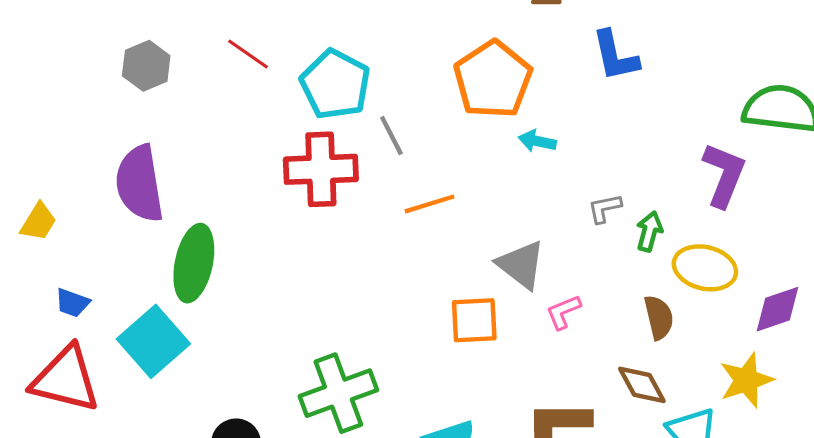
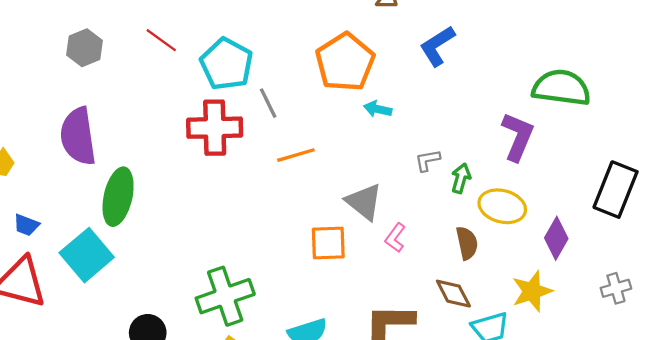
blue L-shape: (615, 56) -> (437, 46), turned 69
purple diamond: (777, 309) -> (556, 238), turned -42
pink L-shape: (563, 312) -> (395, 238), turned -32

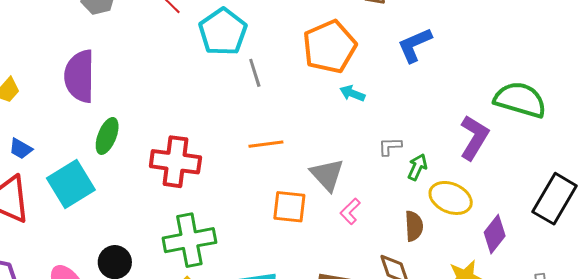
red cross: (215, 128) -> (175, 162), moved
orange line: (296, 155) -> (266, 144), moved
green ellipse: (118, 197) -> (107, 136), size x0.7

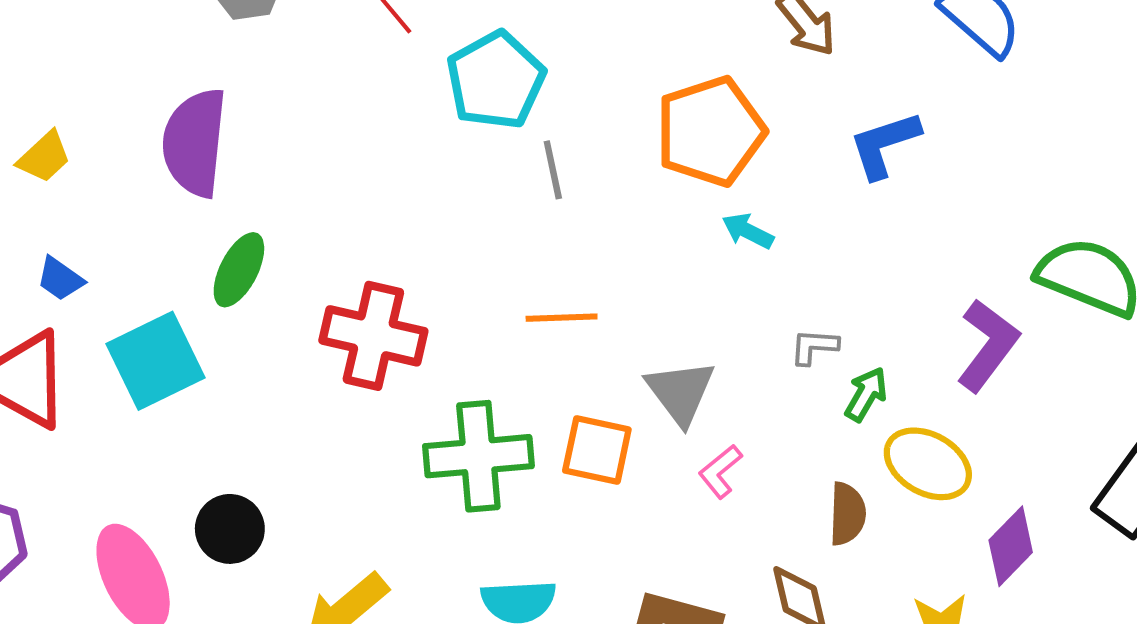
green cross: (189, 240) -> (478, 456), moved

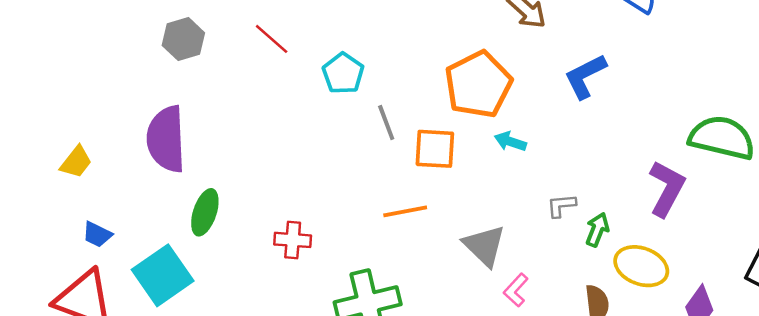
cyan pentagon: (496, 80) -> (343, 73), size x0.7
red cross: (373, 336) -> (293, 240), size x0.6
orange square: (597, 450) -> (435, 149), moved

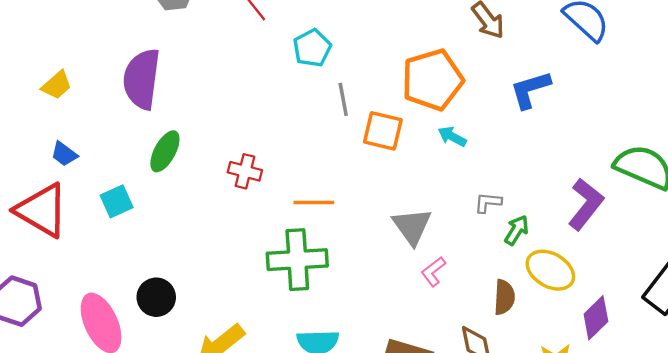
orange line: (405, 211) -> (314, 203), moved
red cross: (293, 240) -> (245, 171), moved
cyan square: (163, 275) -> (117, 201), size x0.6

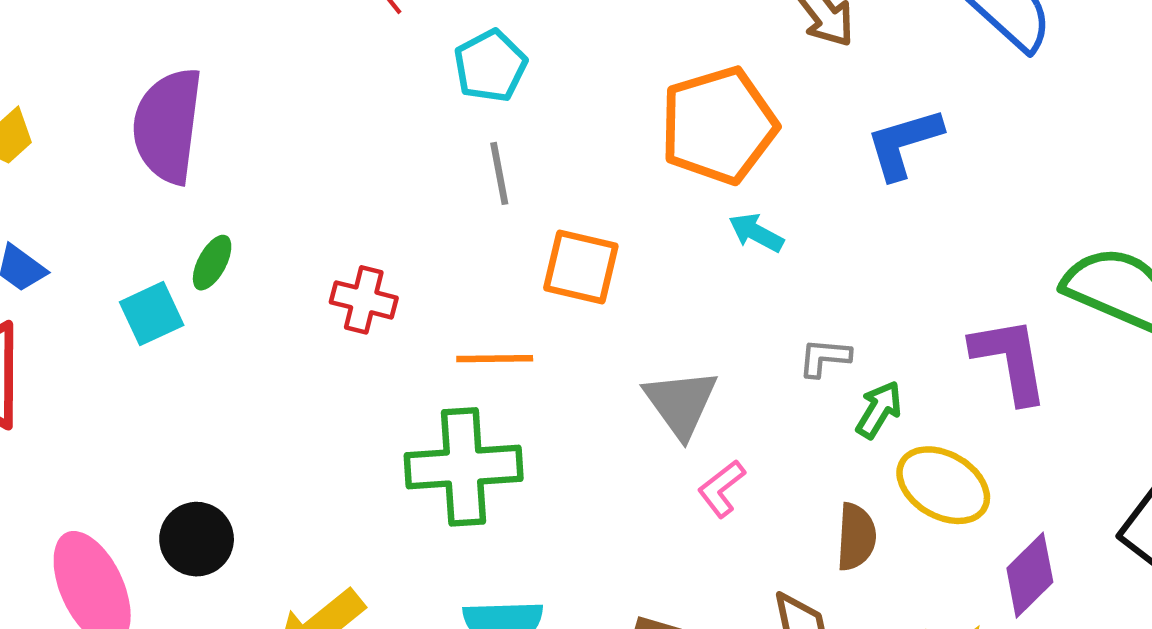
gray line: (343, 99) -> (499, 173), moved
orange square: (383, 131) -> (581, 267), moved
green ellipse: (165, 151) -> (212, 263), size x0.7
cyan square: (117, 201) -> (152, 314), moved
purple L-shape: (586, 204) -> (1010, 360), turned -48

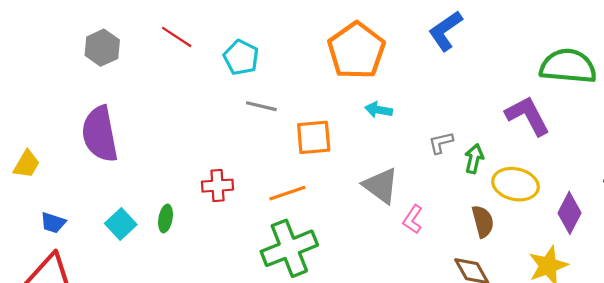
gray line: (499, 173) -> (261, 106), turned -48
cyan arrow: (756, 233) -> (379, 110), moved
green ellipse: (212, 263) -> (166, 218), moved

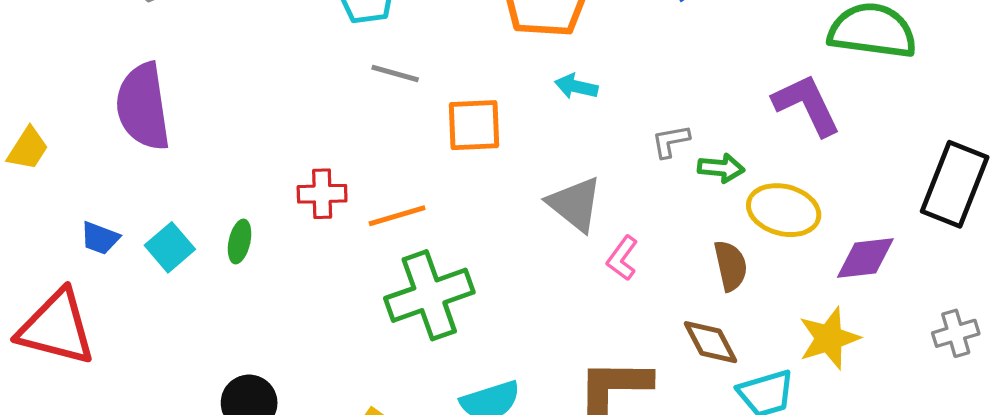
green arrow: (474, 159) -> (721, 168), turned 80
orange line: (287, 193) -> (397, 216), moved
purple diamond: (569, 213) -> (865, 258), turned 54
blue trapezoid: (53, 223) -> (100, 238), moved

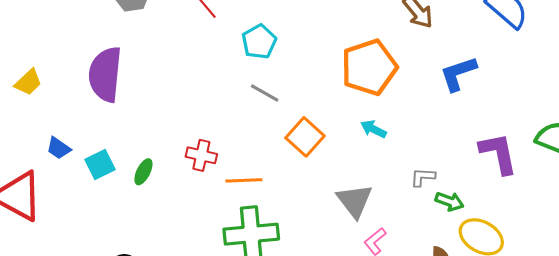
purple L-shape: (807, 105) -> (498, 153), moved
orange square: (474, 125) -> (305, 137), turned 30

